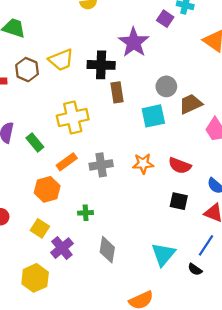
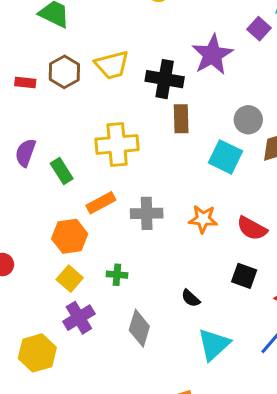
cyan square: (153, 116) -> (225, 157), turned 30
yellow square: (40, 228) -> (70, 279), moved
black semicircle: (195, 269) -> (191, 298), moved

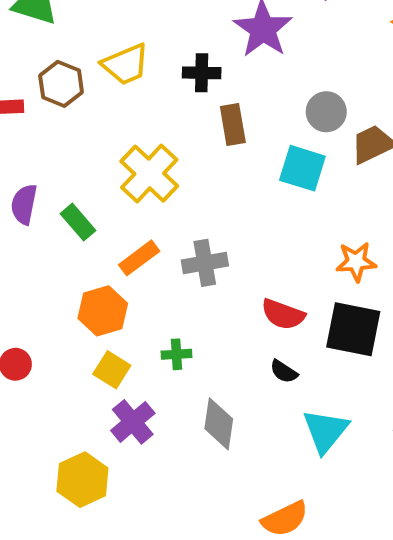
black cross: (165, 79) -> (202, 73), size x0.7
yellow cross: (117, 144) -> (149, 174), turned -33
orange star: (203, 219) -> (356, 262), moved
red semicircle: (252, 228) -> (283, 314), moved
black square: (244, 276) -> (353, 329), size x1.6

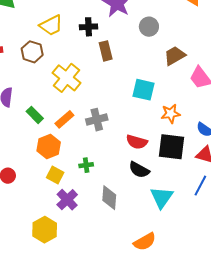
brown hexagon: (61, 84) -> (32, 52), moved
gray circle: (326, 112) -> (149, 27), moved
cyan square: (302, 168) -> (143, 90), moved
green rectangle: (78, 222) -> (35, 115), moved
black semicircle: (284, 372) -> (139, 170), size x1.5

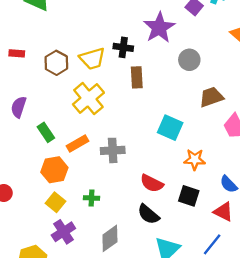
yellow trapezoid: (51, 25) -> (92, 59), moved
black square: (172, 147) -> (189, 196), size x0.7
gray diamond: (109, 198) -> (110, 238), turned 40

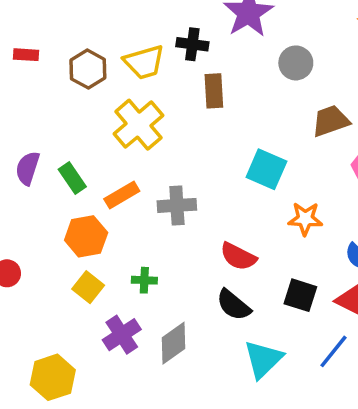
purple semicircle: (19, 107) -> (28, 168), moved
black square: (189, 196) -> (300, 295), moved
purple cross: (63, 232) -> (122, 335), moved

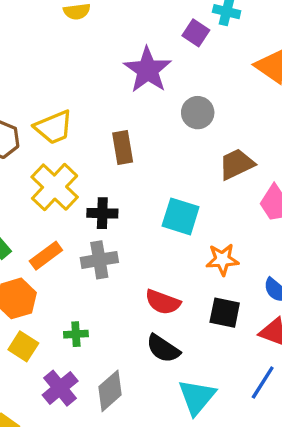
black cross: (192, 44) -> (102, 213), moved
black square: (300, 295) -> (225, 313), moved

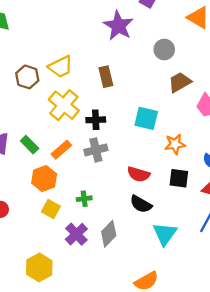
gray circle: (198, 113) -> (164, 49), moved

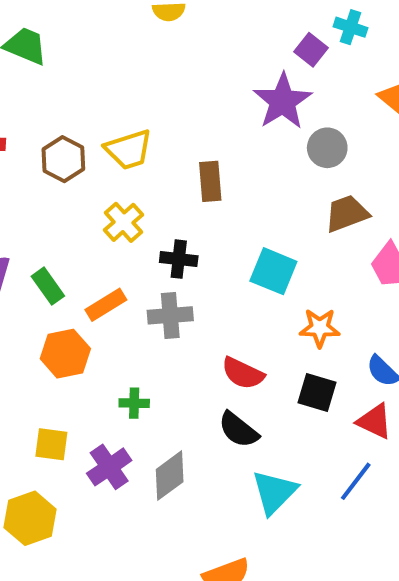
purple star: (118, 26) -> (283, 101), moved
yellow cross: (64, 105) -> (123, 222), size x0.7
yellow square: (51, 209) -> (51, 444), moved, turned -30

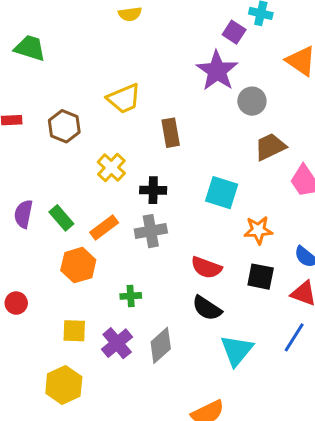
yellow trapezoid: (129, 150) -> (124, 99), moved

